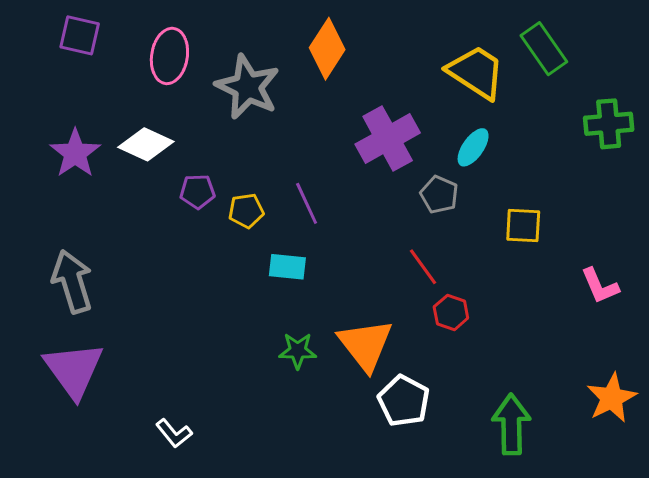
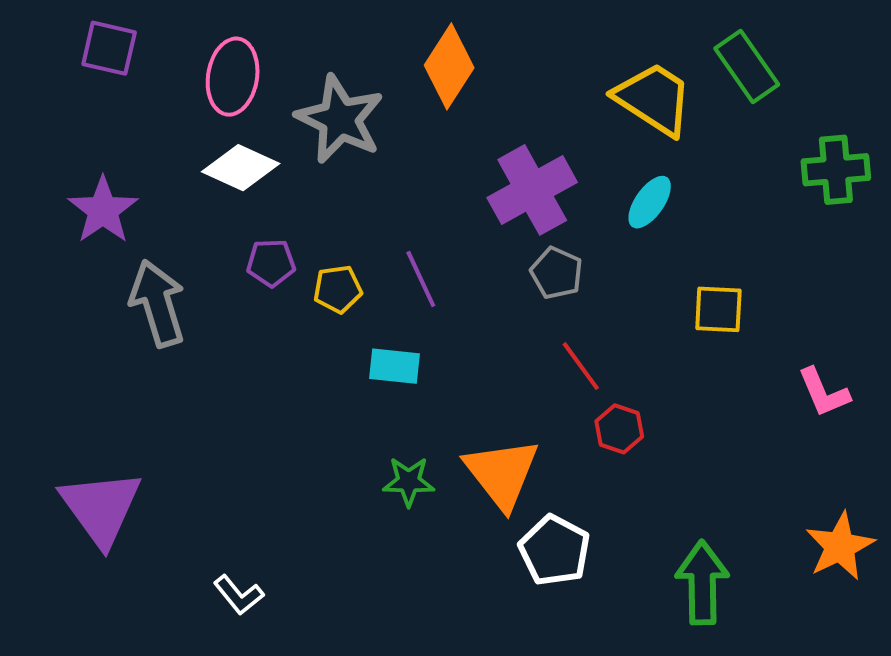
white diamond: (146, 144) -> (241, 168), moved
gray pentagon: (439, 195) -> (556, 273), moved
gray arrow: (72, 281) -> (158, 303), moved

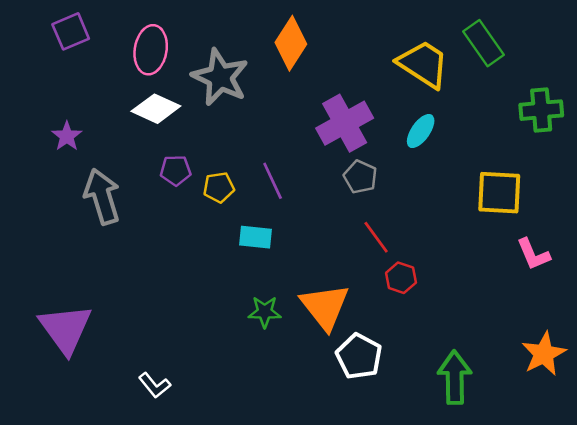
purple square: (109, 48) -> (71, 31), turned -36
purple star: (103, 210) -> (67, 136), size x0.7
yellow square: (718, 309) -> (499, 193), moved, size x1.4

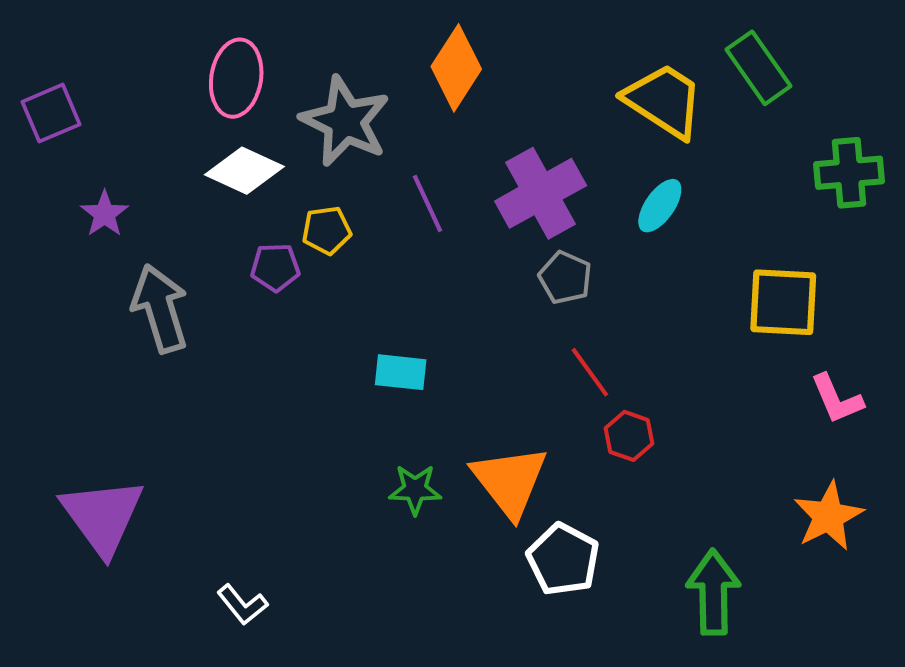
purple square: (71, 31) -> (51, 113), moved
purple line: (273, 181) -> (427, 204), moved
yellow pentagon: (219, 187) -> (327, 230), moved
orange star: (544, 354) -> (828, 516), moved

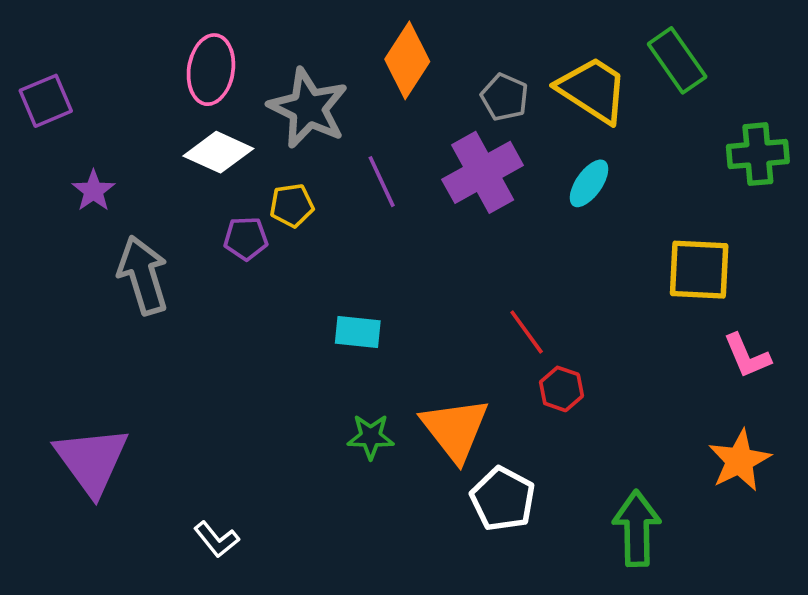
gray pentagon: (565, 278) -> (505, 97), moved

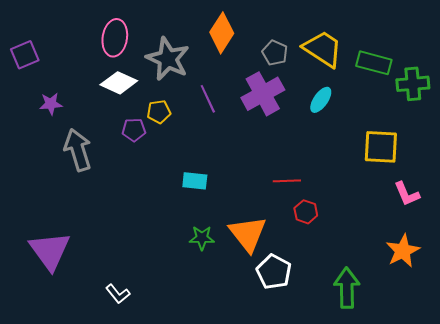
green rectangle: (677, 60) -> (374, 63), moved, turned -40
purple star: (93, 191) -> (51, 104), turned 30
red line: (527, 332) -> (287, 181), turned -56

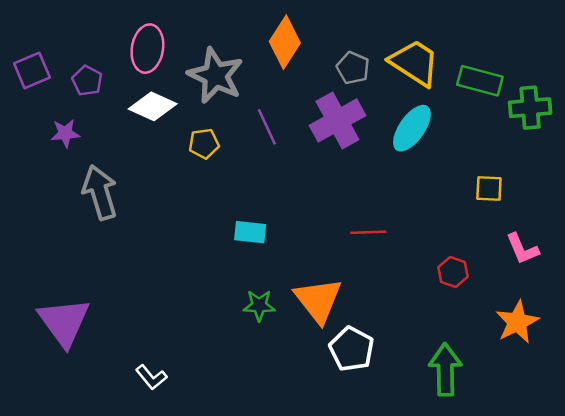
cyan ellipse: (321, 100) -> (412, 128), size x1.4
purple pentagon: (134, 130) -> (87, 81), moved, turned 30
yellow square: (381, 147) -> (489, 189), size x0.6
red hexagon: (306, 212) -> (453, 272), moved

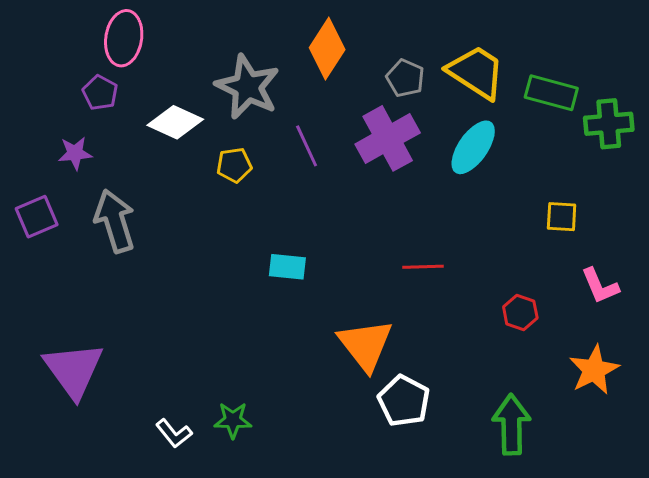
pink ellipse: (147, 49) -> (124, 38), moved
purple square: (32, 70) -> (37, 217), moved
green star: (259, 305) -> (233, 420), moved

